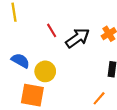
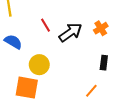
blue semicircle: (20, 61) -> (13, 42), moved

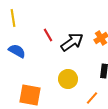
yellow circle: (39, 65) -> (68, 79), moved

